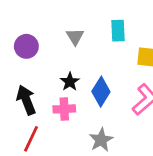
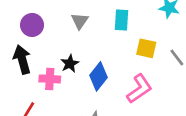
black arrow: (26, 100) -> (22, 60), moved
pink cross: (64, 109) -> (50, 79), moved

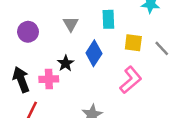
black arrow: (22, 60) -> (21, 79), moved
blue diamond: (98, 76) -> (94, 53), moved

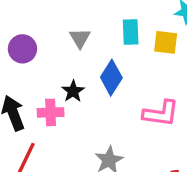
yellow square: (133, 43) -> (166, 42), moved
pink L-shape: (131, 80) -> (161, 113), turned 48

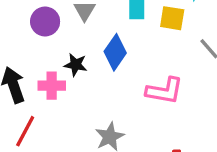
purple circle: (22, 49) -> (45, 22), moved
black star: (73, 91) -> (76, 65), turned -30

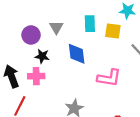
blue diamond: (115, 52) -> (77, 54), turned -40
black star: (76, 65) -> (42, 56), moved

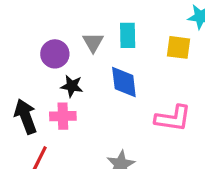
cyan rectangle: (90, 24) -> (128, 35), moved

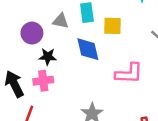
gray triangle: (93, 42) -> (61, 21), turned -42
yellow square: (178, 47) -> (112, 26), moved

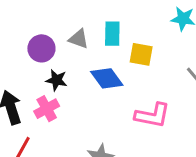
blue diamond: (88, 49) -> (107, 78), turned -32
pink cross: (43, 81) -> (47, 109), turned -30

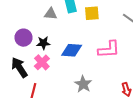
purple circle: (41, 48) -> (24, 38), moved
blue diamond: (107, 78) -> (72, 50), moved, turned -35

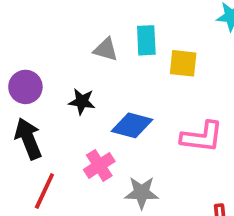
purple circle: (24, 38) -> (25, 87), moved
pink cross: (42, 62) -> (99, 165), moved
gray star: (83, 84) -> (142, 193), turned 30

